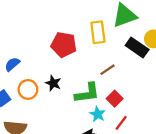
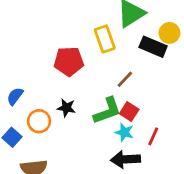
red square: (115, 99) -> (129, 111), moved

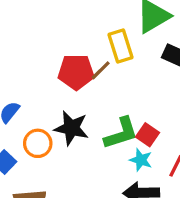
brown line: (125, 79) -> (101, 70), moved
black star: (66, 108) -> (71, 128), size x1.5

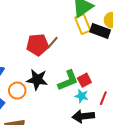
yellow rectangle: (120, 46) -> (83, 24), moved
red square: (147, 135) -> (84, 80), turned 32

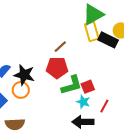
red pentagon: (37, 45) -> (57, 68), moved
black star: (37, 80) -> (24, 75), moved

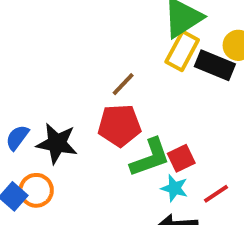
yellow rectangle: (92, 31) -> (182, 51), turned 48
orange circle: (21, 90) -> (36, 190), moved
red line: (104, 106) -> (216, 194), turned 32

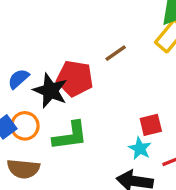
red pentagon: (119, 125) -> (75, 78), moved
green L-shape: (150, 157) -> (70, 136), moved

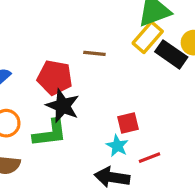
brown line: (116, 53) -> (94, 53), turned 40
black star: (50, 91) -> (63, 106), moved

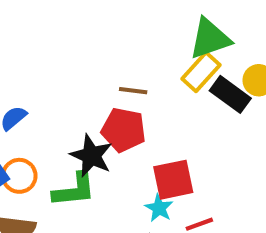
red pentagon: (55, 78) -> (123, 130), moved
red square: (128, 123) -> (173, 180), size x1.5

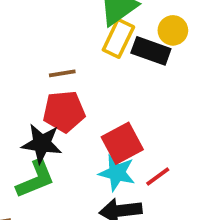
cyan star: (159, 208) -> (117, 173), size x1.4

